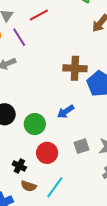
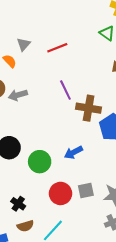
purple line: (19, 37) -> (65, 90), moved
red circle: (47, 153) -> (61, 193), moved
brown semicircle: (29, 186) -> (25, 226), turned -42

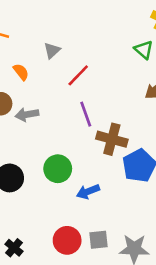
gray triangle: (24, 44) -> (52, 50), moved
red line: (57, 48) -> (78, 75), moved, turned -30
green circle: (40, 162) -> (58, 169), moved

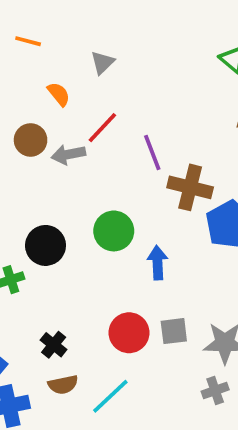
red line: (78, 75) -> (102, 128), moved
blue arrow: (88, 192) -> (157, 263), turned 110

